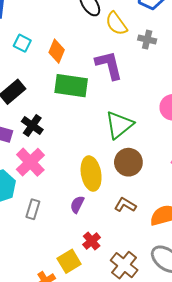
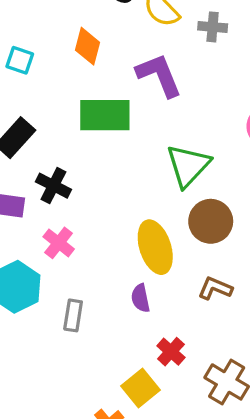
orange diamond: (57, 51) -> (88, 46), moved
pink cross: (30, 162) -> (59, 243), size x0.7
purple semicircle: (77, 204) -> (141, 298), turned -30

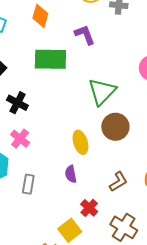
purple L-shape: (159, 75) -> (85, 35), size x0.7
yellow ellipse: (155, 247) -> (80, 142), size x0.7
brown L-shape: (215, 288) -> (118, 182), moved, turned 125

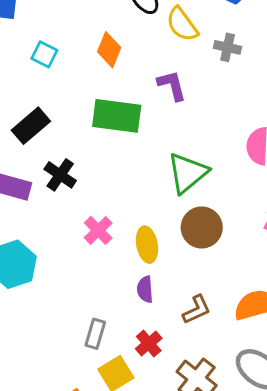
pink cross: (20, 139) -> (98, 230), moved
purple semicircle: (71, 174) -> (145, 289), moved
gray rectangle: (28, 184) -> (95, 334), moved

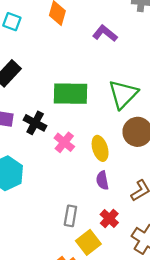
purple L-shape: (172, 85) -> (105, 33), turned -30
green rectangle: (117, 116) -> (71, 94), moved
black cross: (60, 175) -> (35, 123), moved

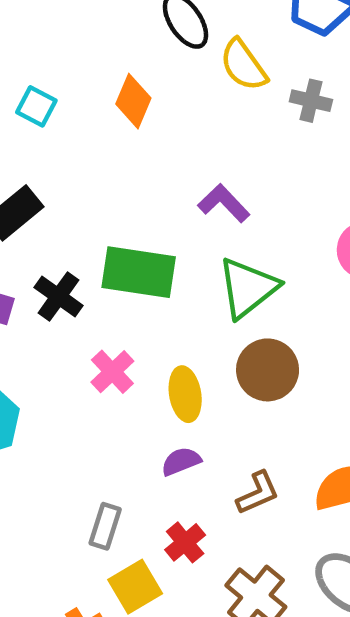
purple L-shape: (105, 33) -> (224, 203), moved
black cross: (35, 123) -> (59, 296), moved
purple semicircle: (102, 180) -> (181, 461), turned 72

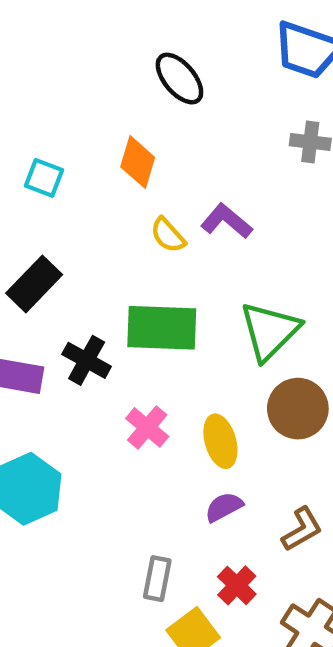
yellow semicircle: (243, 65) -> (168, 235), moved, size x0.7
purple L-shape: (224, 203) -> (226, 221), moved

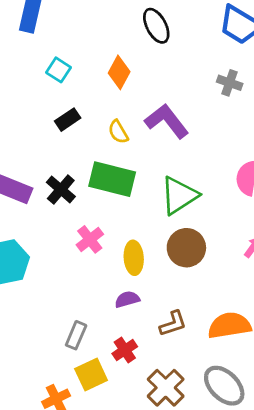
purple L-shape: (226, 221) -> (167, 121), size x1.4
yellow semicircle: (168, 235) -> (118, 132), moved
black rectangle: (34, 284) -> (68, 120), moved, size x0.7

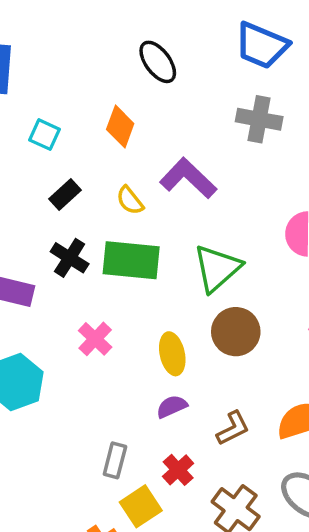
gray cross: (230, 83) -> (259, 119), size x1.4
black cross: (61, 189) -> (70, 258), moved
pink cross: (90, 239) -> (95, 339), moved

